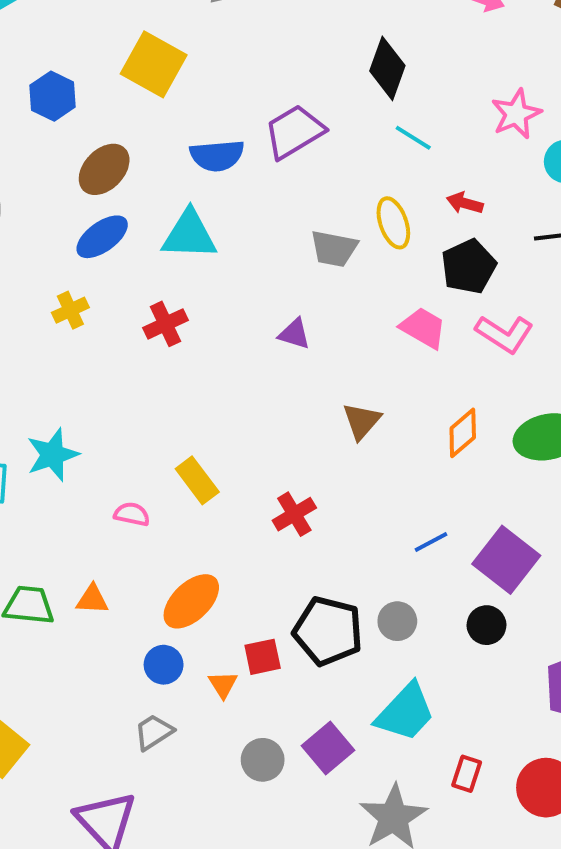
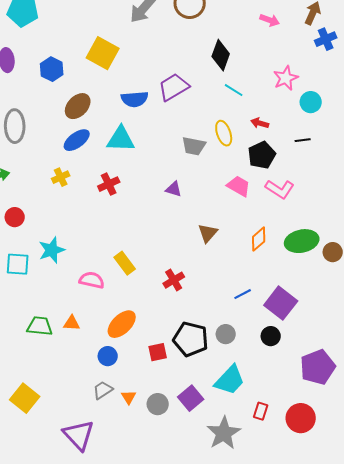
pink semicircle: (132, 514) -> (92, 280), size x1.4
orange triangle: (223, 685) -> (129, 397), moved

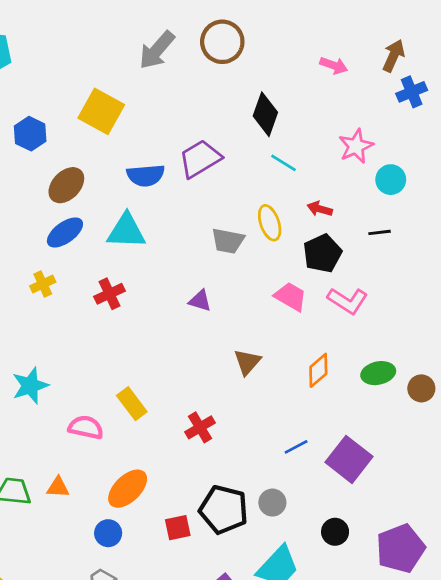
green ellipse: (302, 241) -> (378, 373), size x0.7
black circle: (271, 336) -> (335, 532), moved

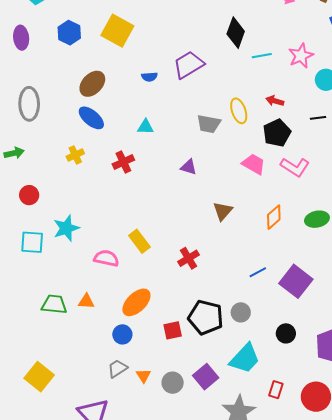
blue hexagon: (30, 134) -> (69, 33), moved
cyan line: (284, 163) -> (262, 56), moved, turned -42
blue semicircle: (146, 175) -> (149, 77), size x0.6
cyan triangle: (126, 231) -> (145, 127), moved, size x0.6
blue ellipse: (65, 232) -> (91, 118), turned 76

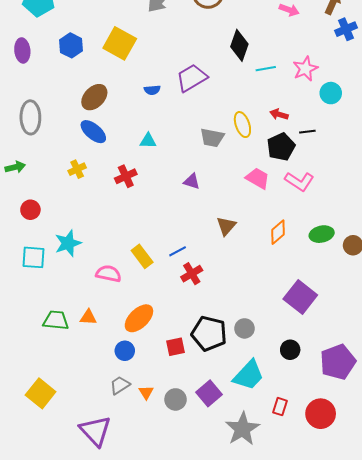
black line: (318, 118) -> (307, 132), moved
blue line: (258, 272) -> (178, 251), moved

